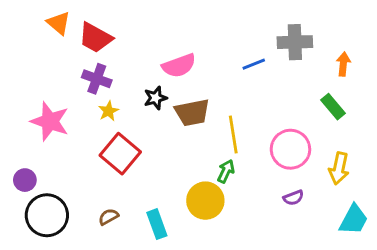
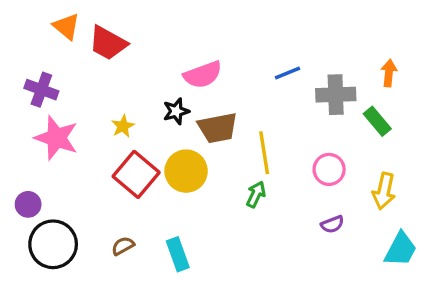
gray cross: (295, 42) -> (336, 95), moved
purple cross: (97, 79) -> (41, 90), moved
pink circle: (290, 149) -> (329, 169), size x0.7
yellow circle: (205, 201) -> (186, 171), moved

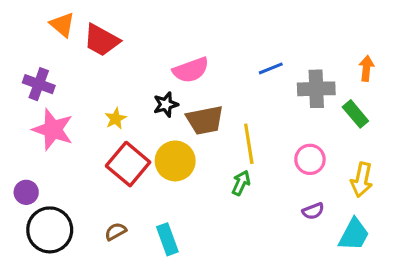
cyan trapezoid: (401, 249) -> (354, 235), moved

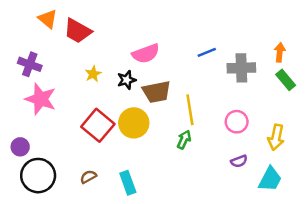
green rectangle: (355, 114) -> (286, 80), moved
yellow star: (116, 119) -> (93, 74), moved

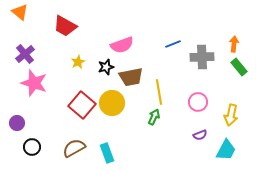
orange triangle: (48, 19) -> (20, 12), moved
purple cross: (30, 64) -> (25, 54), turned 30
black circle: (38, 176) -> (32, 147), size x0.6
brown semicircle: (88, 177) -> (74, 148), size x1.6

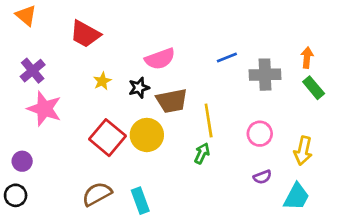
black circle: (32, 147) -> (16, 195), moved

